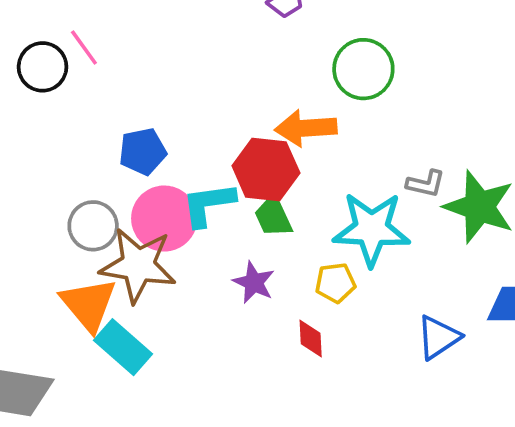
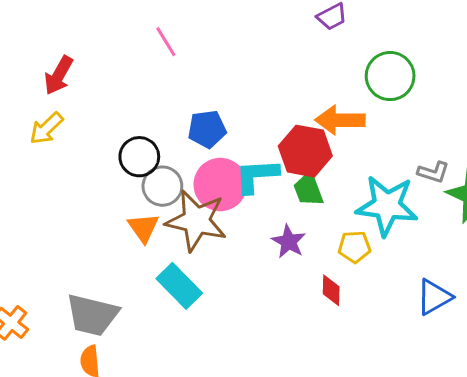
black circle: (43, 67) -> (139, 157), moved
orange triangle: (89, 304) -> (143, 228), moved, size x0.7

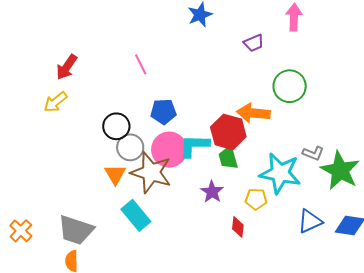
pink line: (166, 42) -> (141, 64), moved
blue triangle: (434, 297) -> (310, 221), moved

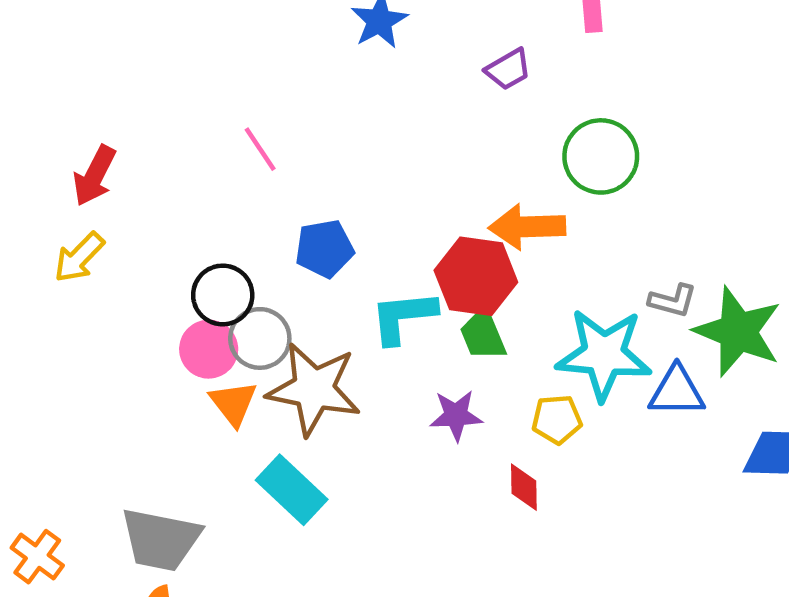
pink circle: (169, 150) -> (209, 349), moved, size x0.7
purple star: (212, 192) -> (456, 415), turned -30
blue triangle: (310, 221) -> (677, 391), moved, turned 32

